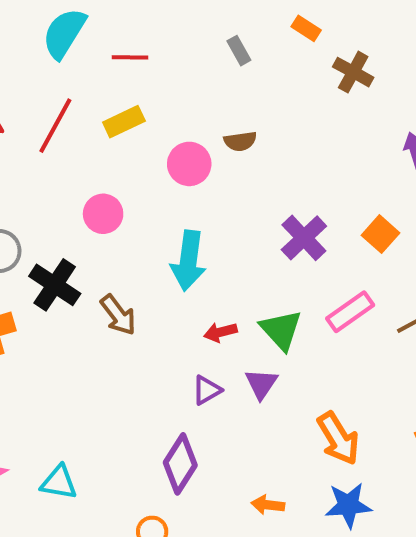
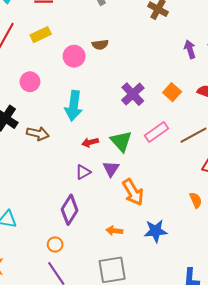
brown arrow: (118, 315) -> (38, 134), turned -40
orange arrow: (338, 438) -> (133, 192), moved

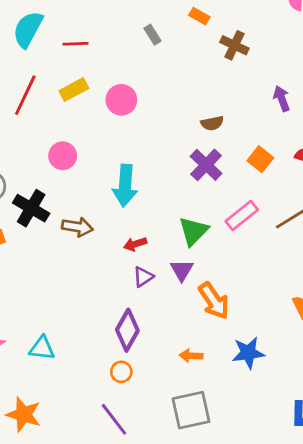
brown semicircle: (100, 45) -> (212, 123), moved
pink circle: (74, 56) -> (121, 100), moved
green triangle: (121, 141) -> (194, 231), turned 30
red arrow: (90, 142) -> (135, 244), moved
orange circle: (55, 244) -> (121, 372), moved

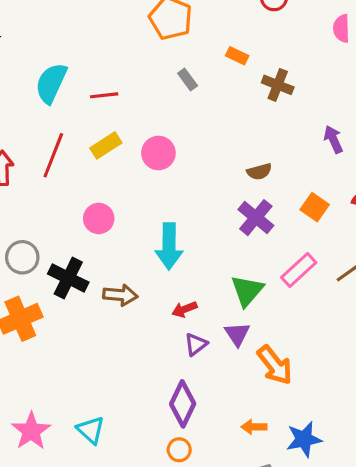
cyan triangle: (42, 348) -> (91, 430), turned 40
blue star: (248, 353) -> (304, 439), moved

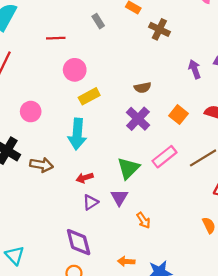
red line: (104, 95) -> (56, 38), moved
yellow rectangle: (106, 145) -> (89, 96), moved
orange arrow: (275, 365) -> (143, 220), size x0.6
purple diamond: (183, 404) -> (79, 242), turned -44

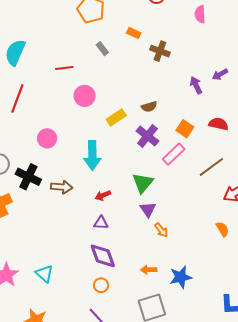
yellow rectangle: (89, 96) -> (116, 117), moved
pink rectangle: (164, 157) -> (174, 154), moved
purple triangle: (119, 197) -> (148, 209), moved
purple triangle: (91, 202) -> (101, 223), moved, turned 42

